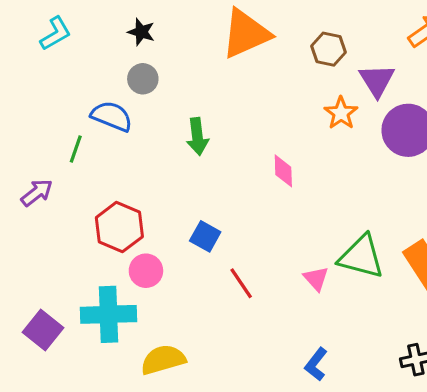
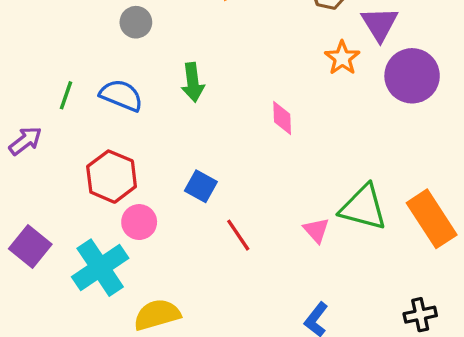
blue semicircle: (112, 116) -> (121, 95), moved
cyan cross: (109, 314) -> (100, 268), turned -32
purple square: (43, 330) -> (30, 246), moved

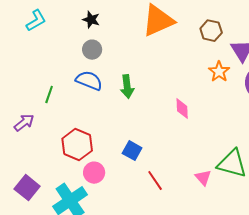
blue semicircle: (121, 95) -> (89, 81), moved

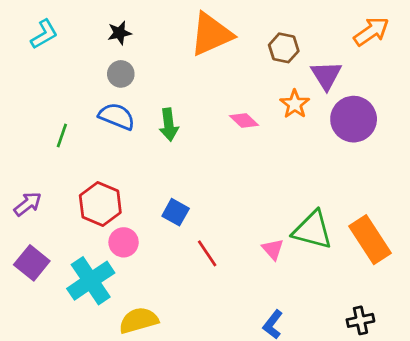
black star: (91, 20) -> (119, 33), turned -30
pink diamond: (182, 109) -> (244, 120), moved, turned -45
purple arrow: (24, 123) -> (28, 204), moved

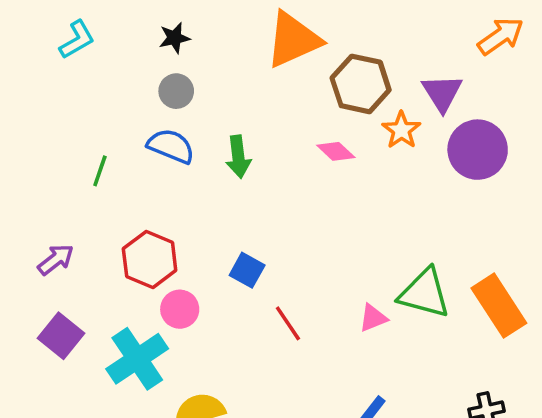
brown hexagon: (284, 48) -> (361, 84), moved, size x1.5
pink triangle: (273, 249) -> (373, 318), turned 50

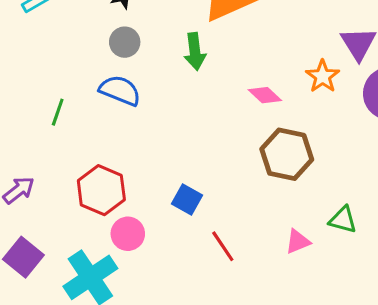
brown hexagon: (361, 84) -> (287, 154), moved
green arrow: (238, 157) -> (195, 51), moved
green triangle: (424, 293) -> (343, 220), size x0.6

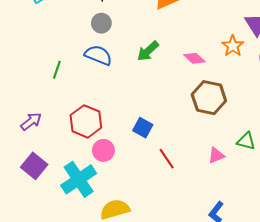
green arrow: (195, 51) -> (148, 51), moved, turned 55

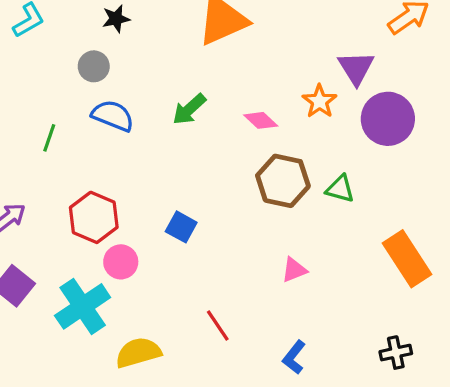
gray circle: (101, 23) -> (94, 66), moved
green triangle: (246, 141) -> (340, 189), moved
red line: (167, 159) -> (218, 326), moved

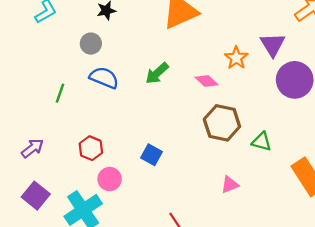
orange star: (320, 101) -> (236, 58), moved
green triangle: (340, 189) -> (262, 142), moved
red hexagon: (94, 217) -> (91, 148), size x0.7

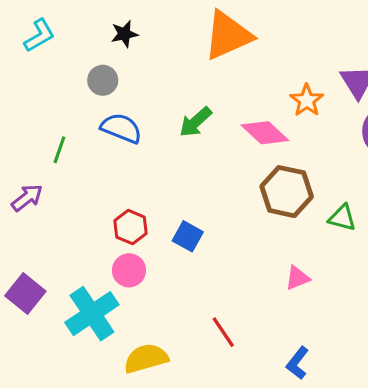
pink diamond: (207, 81) -> (265, 133), size x1.4
purple arrow: (32, 148) -> (27, 198), moved
red hexagon: (91, 148) -> (131, 227), moved

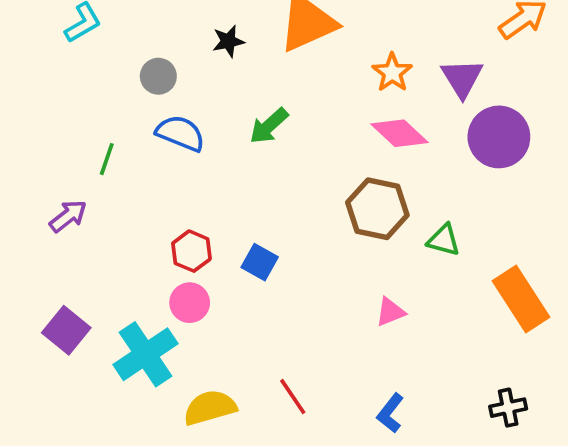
black star: (124, 34) -> (228, 41), moved
orange star: (307, 100) -> (392, 73), moved
pink diamond: (265, 133) -> (400, 133), moved
red line: (223, 332) -> (293, 397), moved

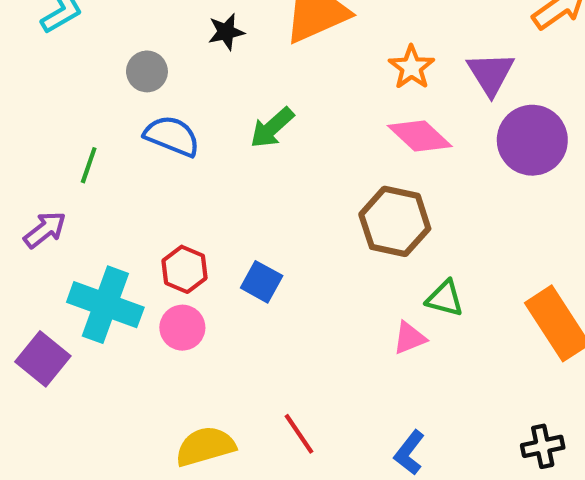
green triangle: (444, 240) -> (445, 298), moved
cyan cross: (145, 354) -> (105, 305), moved, turned -36

